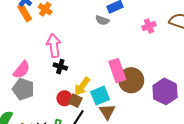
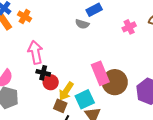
red circle: (64, 98) -> (51, 82), moved

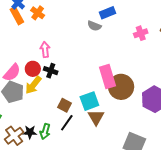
pink arrow: (35, 52) -> (45, 49), size x0.7
red circle: (51, 82) -> (33, 69), moved
yellow arrow: (66, 91) -> (33, 85), moved

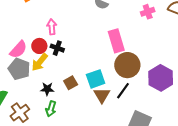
pink rectangle: (108, 77) -> (116, 41), moved
brown square: (64, 105) -> (71, 83), turned 32
black line: (67, 123) -> (123, 91), moved
black star: (30, 132) -> (47, 89), moved

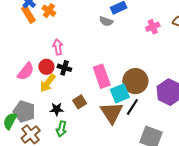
pink rectangle: (116, 41) -> (102, 76), moved
gray pentagon: (19, 69) -> (24, 112), moved
cyan square: (96, 79) -> (120, 93), moved
brown triangle: (102, 95) -> (112, 113), size x1.4

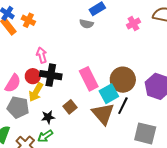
black cross: (64, 68) -> (51, 75), size x1.5
gray pentagon: (24, 112) -> (18, 107), moved
green arrow: (61, 129) -> (45, 136), moved, turned 49

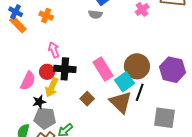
orange cross: (28, 20) -> (46, 16), moved
gray pentagon: (18, 107) -> (45, 118), moved
black star: (48, 117) -> (39, 102), moved

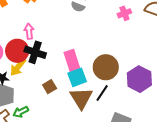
red circle: (47, 72) -> (17, 51), size x1.5
cyan square: (125, 82) -> (77, 77), moved

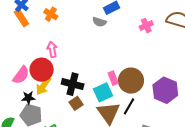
black cross: (35, 52) -> (73, 84), moved
pink rectangle: (72, 62) -> (113, 78), moved, size x0.6

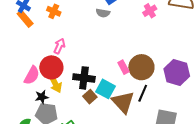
pink arrow: (52, 49) -> (59, 46), turned 42
yellow arrow: (43, 86) -> (55, 83), turned -54
cyan square: (103, 92) -> (105, 89), moved, turned -30

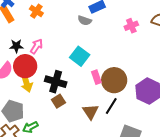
cyan square: (105, 89) -> (80, 56), moved
black star: (42, 97) -> (16, 46), moved
brown triangle: (123, 102) -> (90, 112), size x0.7

